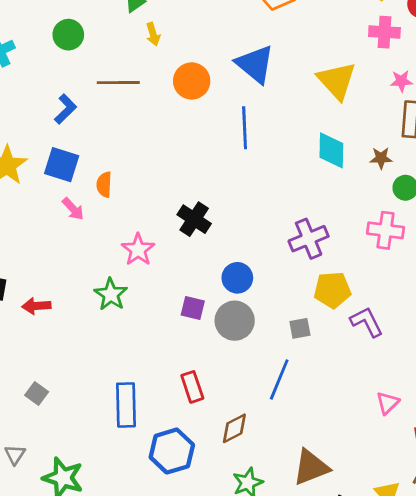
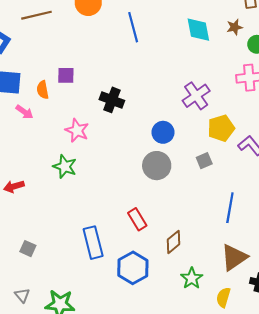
blue circle: (237, 278) -> (163, 132), moved
purple square: (193, 308) -> (66, 75), moved
blue line: (279, 380) -> (230, 208), moved

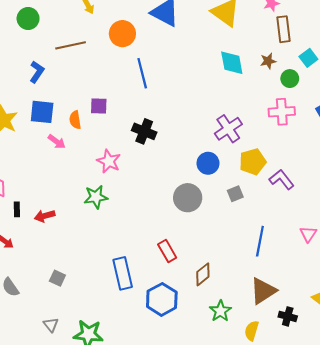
blue line: (133, 27) -> (142, 73), moved
blue circle: (163, 132) -> (208, 163), moved
green star: (65, 167) -> (96, 197), turned -30

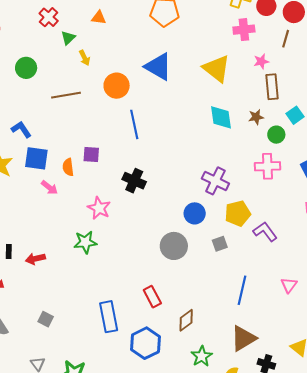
blue L-shape: (37, 72) -> (21, 129), moved, turned -70
purple cross: (228, 129) -> (215, 181), turned -32

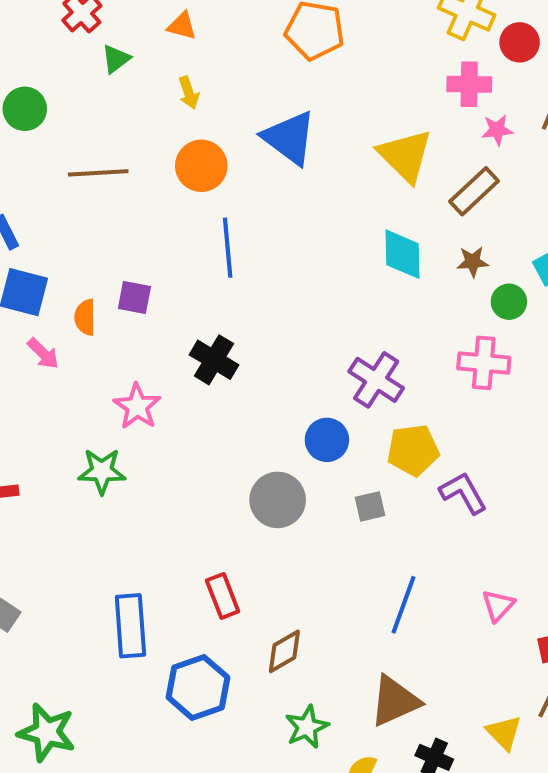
yellow arrow: (84, 58) -> (189, 93), moved
pink star: (261, 61) -> (497, 130), moved
brown rectangle: (272, 87) -> (474, 191), moved, turned 45

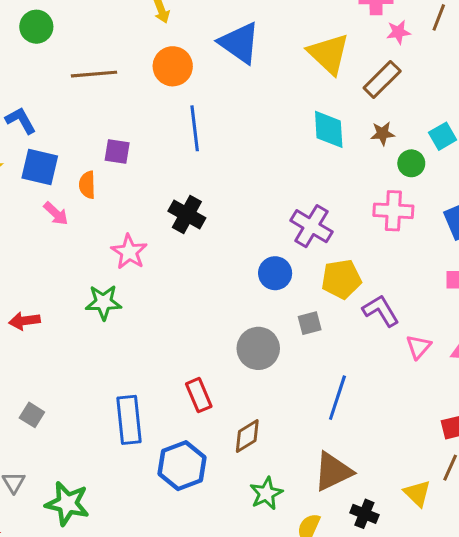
purple square: (134, 298) -> (117, 152), moved
gray circle: (278, 500) -> (258, 348), moved
pink triangle: (498, 605) -> (419, 347), moved

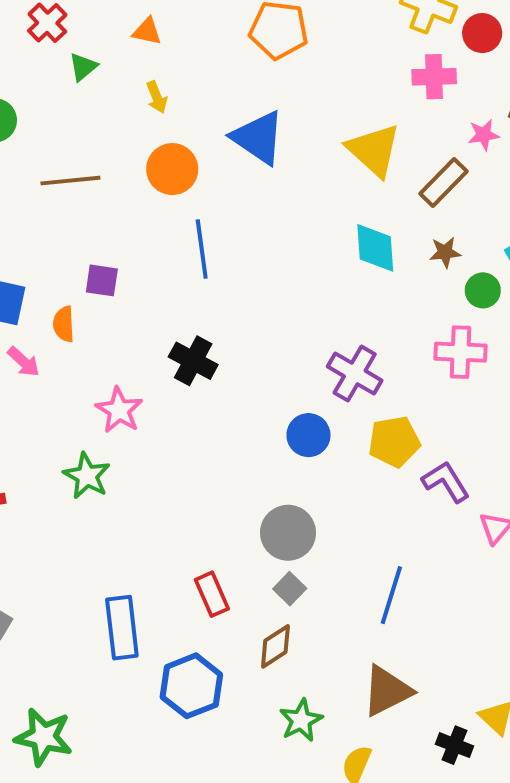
pink star: (398, 32) -> (484, 135), moved
green star: (103, 302) -> (87, 476), turned 30
gray square: (310, 323) -> (290, 589), moved, turned -30
black cross: (364, 514) -> (454, 745), moved

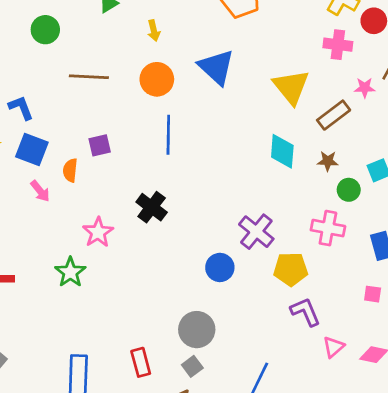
purple square: (102, 280) -> (100, 145), turned -30
yellow pentagon: (394, 442) -> (291, 269), moved

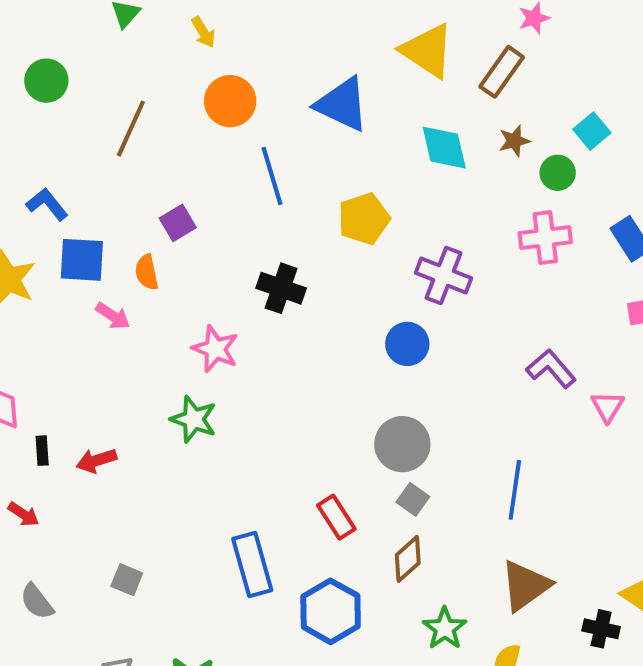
blue triangle: (216, 67) -> (342, 104), moved
brown line: (89, 77) -> (131, 129), turned -51
yellow pentagon: (291, 269) -> (364, 219), moved

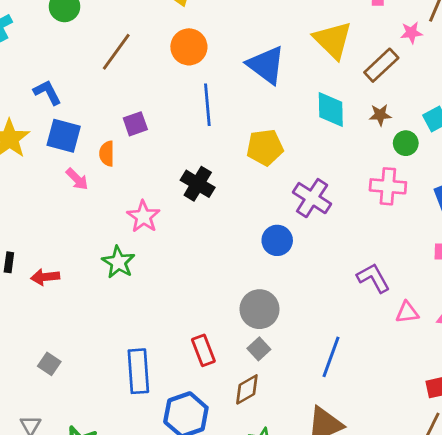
pink triangle: (608, 407) -> (407, 312), turned 40

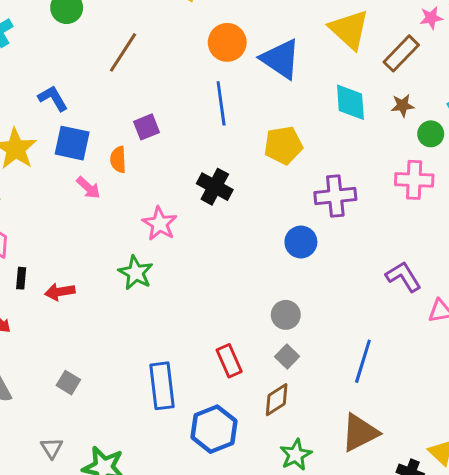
orange circle: (189, 47) -> (227, 42), moved
purple cross: (312, 198) -> (335, 196), turned -36
gray circle: (259, 309) -> (286, 315), size x0.7

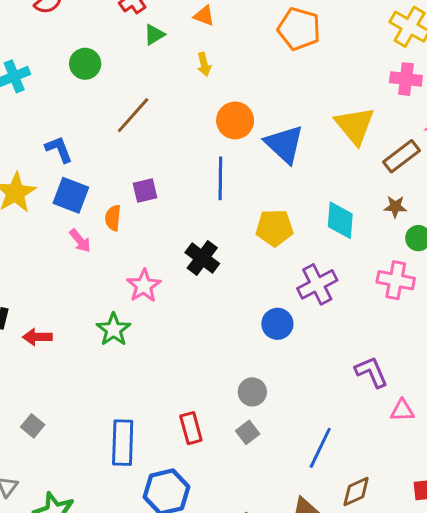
cyan diamond: (350, 102) -> (340, 220), moved
purple cross: (335, 196) -> (317, 284), turned -30
brown diamond: (277, 400) -> (356, 492), moved

